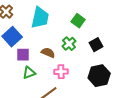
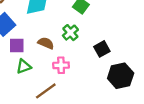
black square: (96, 45) -> (102, 49), moved
black hexagon: (99, 76) -> (121, 76), moved

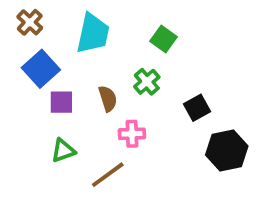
brown semicircle: (46, 43) -> (108, 98), turned 49
green triangle: (24, 66) -> (63, 151), moved

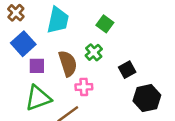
brown semicircle: (108, 98) -> (68, 63), size x1.5
green triangle: (63, 151) -> (38, 98), size x1.6

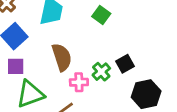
green cross: (94, 52) -> (101, 72), moved
purple square: (37, 66) -> (16, 66), moved

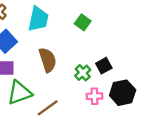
pink cross: (79, 82) -> (94, 96), moved

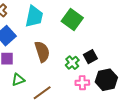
green square: (83, 22) -> (72, 20), size x1.5
green triangle: (20, 93) -> (18, 80), size x0.6

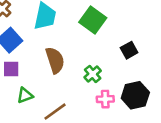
black square: (90, 57) -> (129, 50), moved

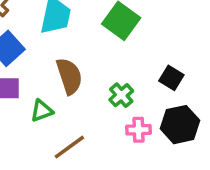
black square: (129, 50) -> (171, 78), moved, turned -30
green triangle: (25, 95) -> (42, 111), moved

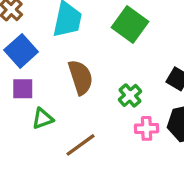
green triangle: (42, 111) -> (43, 119), moved

